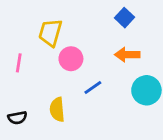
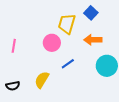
yellow trapezoid: (50, 33) -> (67, 24), moved
yellow semicircle: (57, 110) -> (42, 80), turned 36

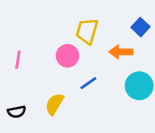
blue square: (91, 13) -> (140, 27), moved

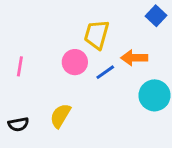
blue square: (140, 27) -> (156, 16), moved
blue line: (88, 83) -> (105, 72), moved

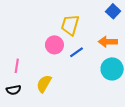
orange arrow: (134, 58) -> (108, 42), moved
pink line: (20, 66) -> (17, 66), moved

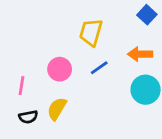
pink circle: (54, 45) -> (60, 69), moved
black semicircle: (14, 90) -> (28, 117), moved

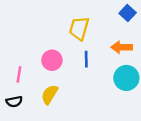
blue line: (99, 68) -> (86, 59), turned -56
black semicircle: (28, 117) -> (14, 102), moved

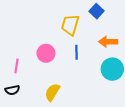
blue square: (128, 13) -> (97, 11), moved
yellow semicircle: (50, 94) -> (52, 92), moved

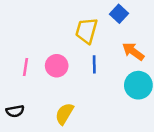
orange arrow: (108, 42) -> (133, 51), turned 36
pink line: (17, 66) -> (25, 67), moved

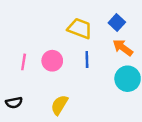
blue square: (119, 14) -> (117, 22), moved
yellow trapezoid: (86, 31) -> (80, 28), turned 95

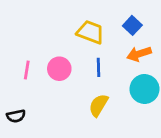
orange arrow: (123, 48) -> (139, 54), turned -54
yellow semicircle: (59, 105) -> (99, 105), moved

